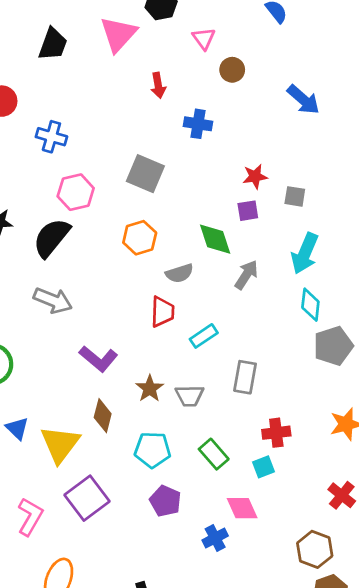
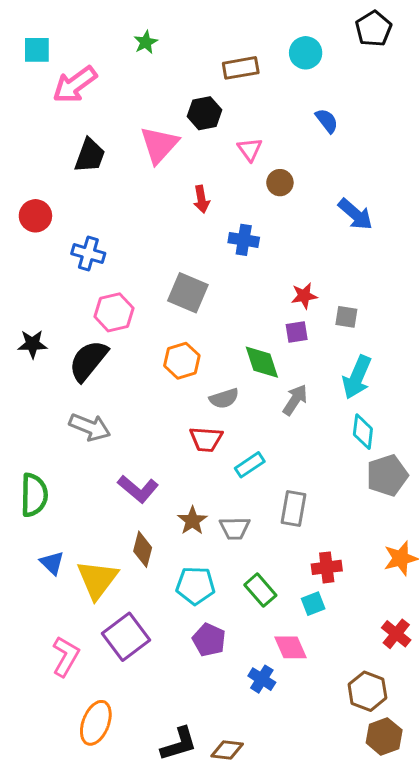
red trapezoid: (162, 312) -> (206, 439), turned 92
blue cross: (215, 538) -> (262, 679), turned -30

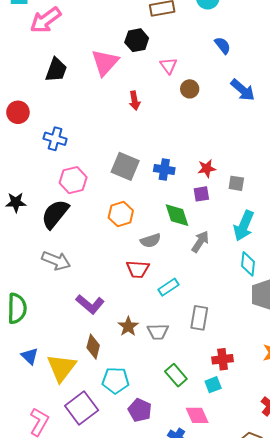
blue arrow: (355, 214) -> (243, 90), moved
blue cross: (244, 240) -> (164, 170), moved
cyan pentagon: (195, 586) -> (116, 380), moved

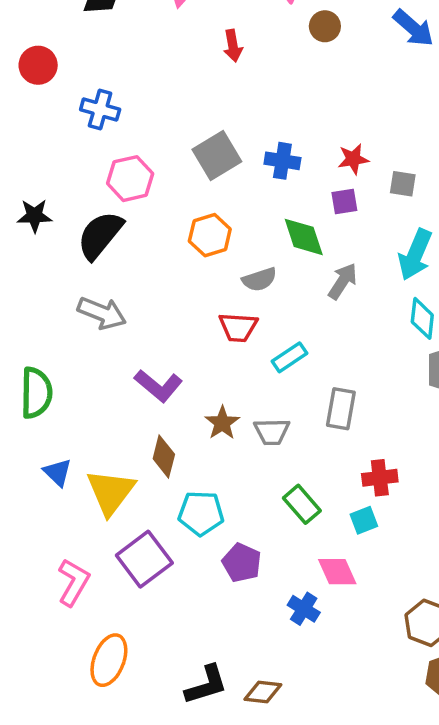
gray square: (125, 166) -> (217, 156), turned 36

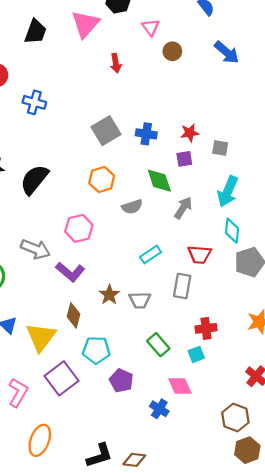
pink hexagon: (130, 179) -> (79, 228), moved
gray arrow: (102, 313) -> (35, 249), moved
red trapezoid: (238, 327) -> (200, 254), moved

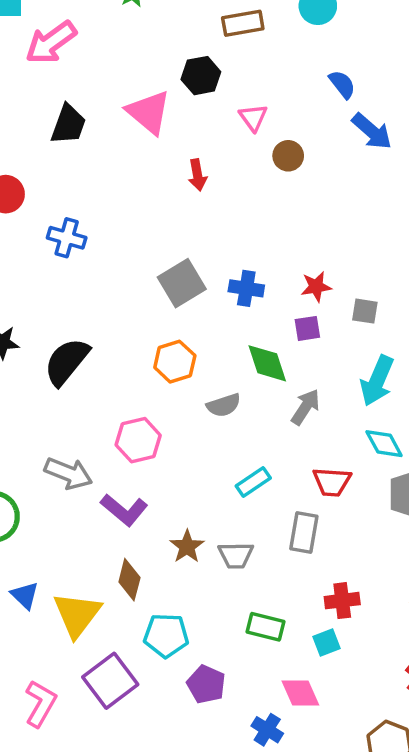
pink triangle: (85, 24) -> (149, 112), turned -32
blue arrow: (227, 52) -> (372, 131), moved
cyan diamond: (232, 231) -> (384, 444), turned -35
green rectangle: (158, 345) -> (265, 627), turned -35

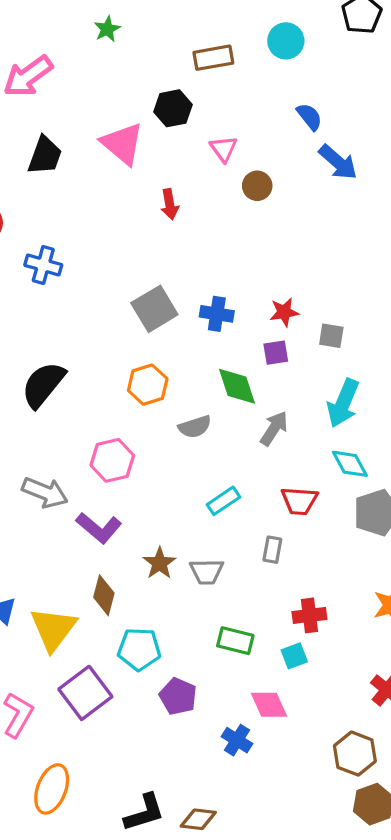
gray rectangle: (304, 533) -> (272, 550), size x0.7

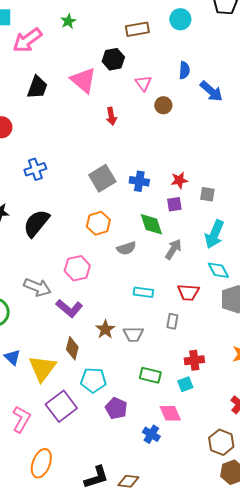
green star: (107, 29) -> (68, 21), moved
blue semicircle: (309, 117) -> (184, 70), moved, turned 42
blue cross: (43, 265) -> (35, 169), moved, turned -35
cyan rectangle: (224, 501) -> (143, 292), turned 42

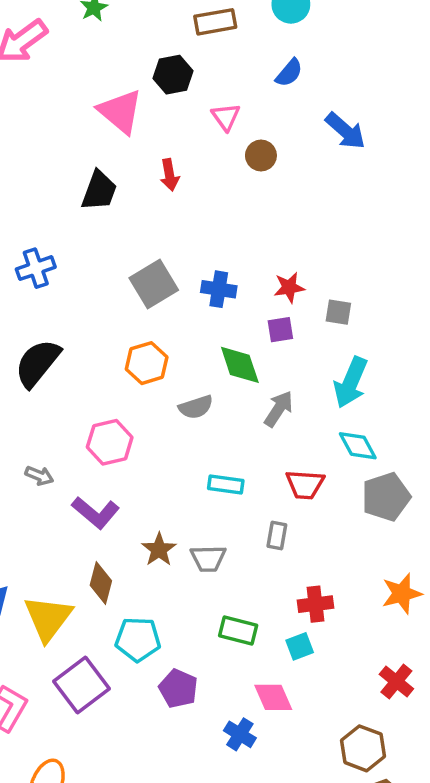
blue semicircle: (184, 70) -> (289, 73), moved, turned 36
black trapezoid: (37, 87) -> (99, 191), moved
gray arrow: (37, 287) -> (39, 476), size x0.6

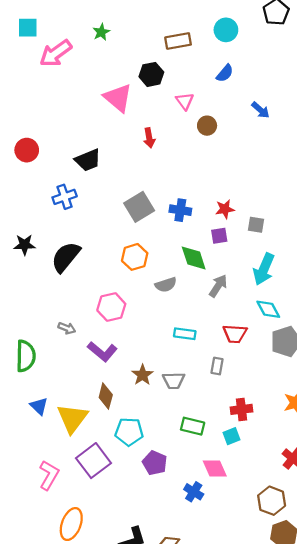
blue arrow: (345, 131) -> (260, 110), size x0.7
black trapezoid: (99, 191) -> (88, 160), moved, turned 48

